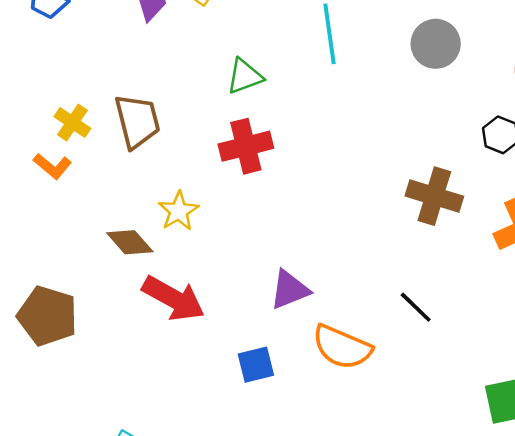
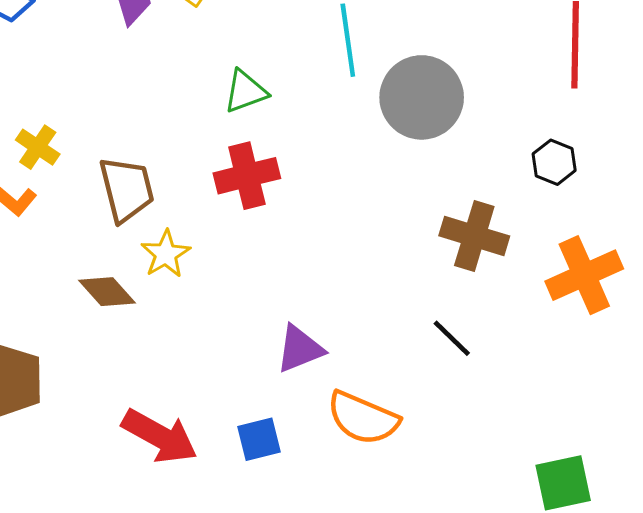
gray circle: (436, 44) -> (422, 97), moved, size x1.4
brown trapezoid: (137, 121) -> (127, 189), moved
red arrow: (173, 298) -> (160, 436), moved
black line: (416, 307) -> (452, 338), moved

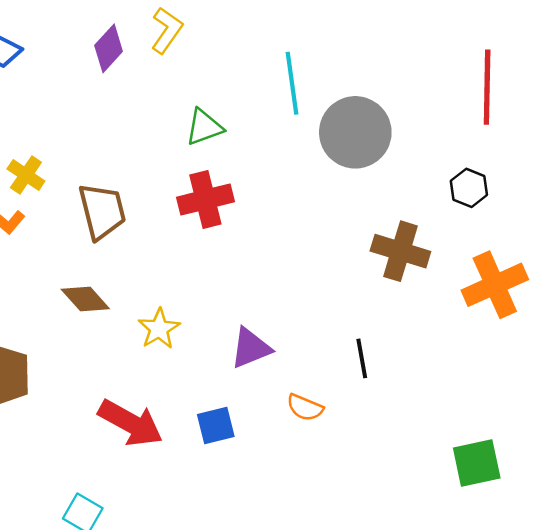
yellow star: (166, 254) -> (159, 329), moved
black line: (452, 338) -> (362, 358), moved, turned 36
orange semicircle: (363, 418) -> (305, 407), size x0.6

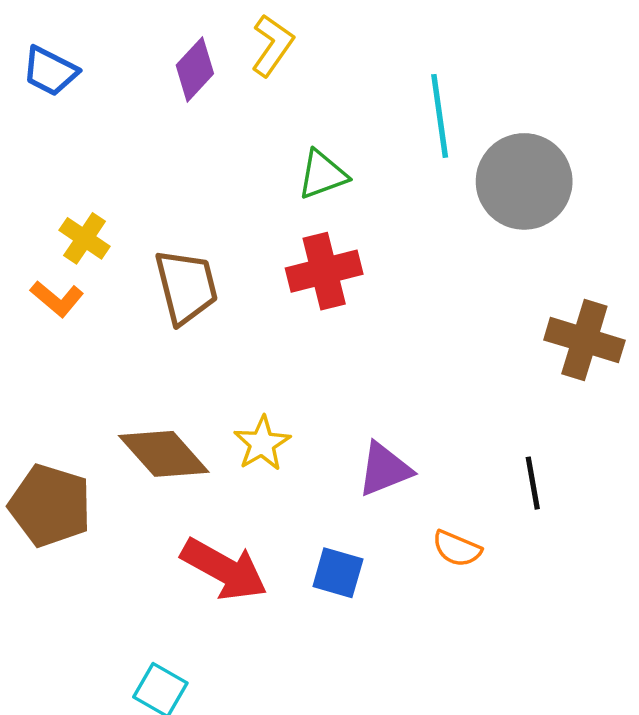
brown diamond: (85, 299) -> (164, 454), moved, size x1.4
blue square: (216, 426) -> (338, 573), turned 30

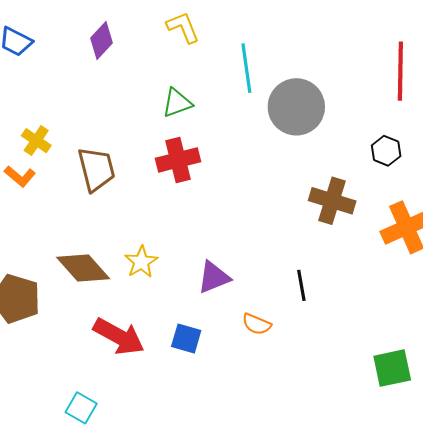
yellow L-shape: (272, 45) -> (183, 27), moved, turned -57

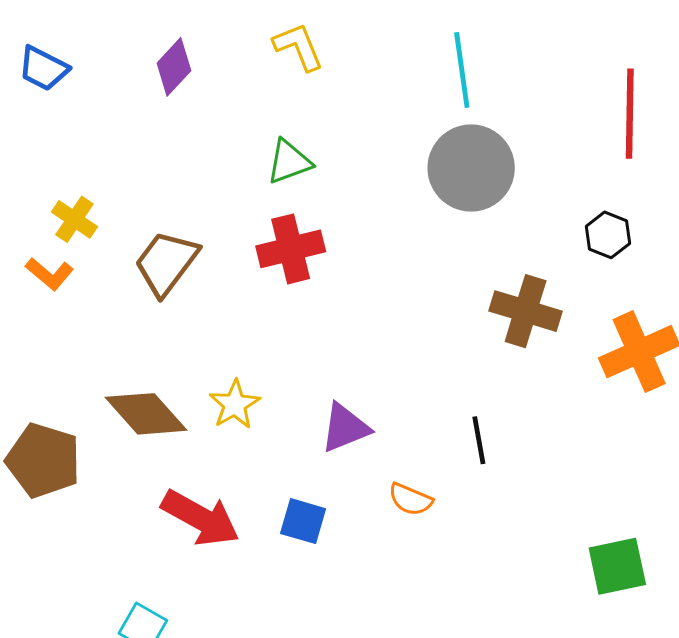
cyan line: (246, 68) -> (462, 70), moved
brown trapezoid: (96, 169) -> (166, 263), turned -129

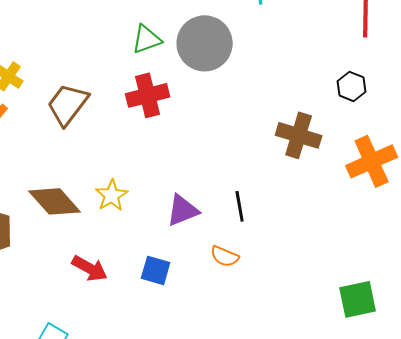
gray circle: (471, 168) -> (205, 43), moved
black line: (479, 440) -> (240, 206), moved
red arrow: (200, 518) -> (90, 268), size x0.7

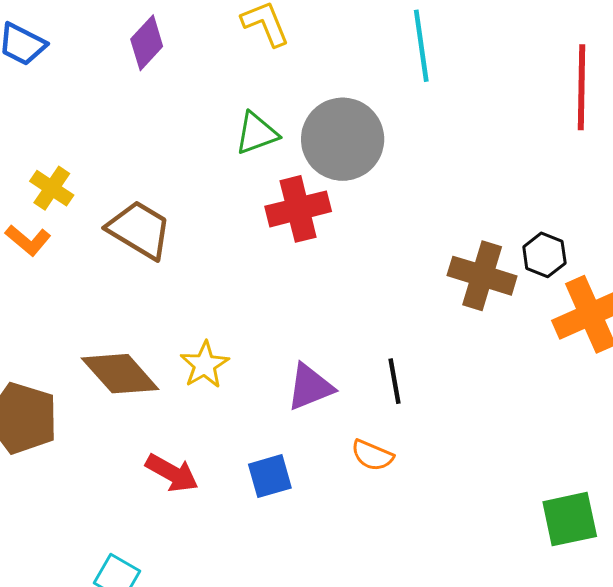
black hexagon: (352, 86) -> (544, 255), moved
red cross: (148, 95) -> (298, 209), moved
brown trapezoid: (68, 104) -> (139, 230), turned 84
blue square: (156, 270) -> (270, 476), turned -32

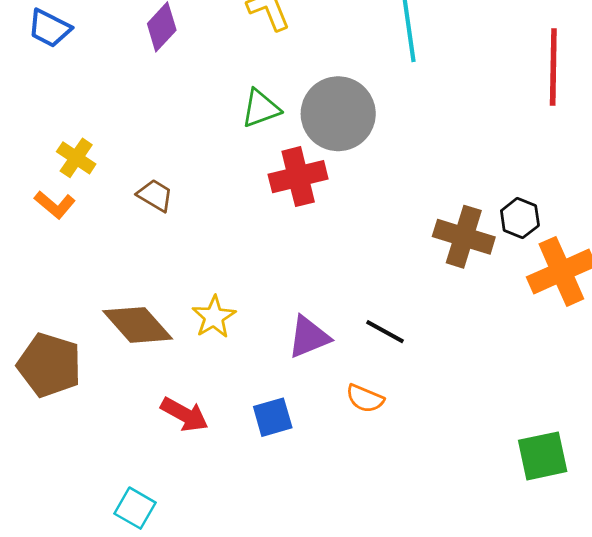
brown trapezoid: (139, 230) -> (155, 195), size x0.6
black line: (395, 381) -> (385, 332), turned -51

